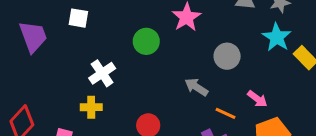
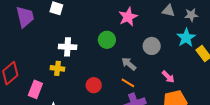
green circle: (146, 41) -> (107, 40), moved
white cross: (102, 73) -> (68, 47), turned 30
orange line: (225, 113) -> (128, 83), moved

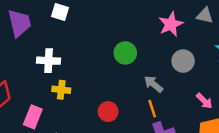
pink star: (128, 17) -> (171, 24), moved
white cross: (68, 47) -> (49, 61), moved
orange line: (128, 83) -> (152, 109), turned 40

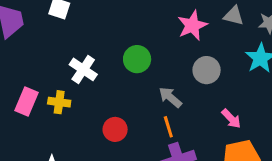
white cross: (49, 61) -> (83, 69), moved, turned 30
pink rectangle: (33, 117) -> (26, 102), moved

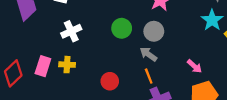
white cross: (83, 69) -> (71, 31), moved, turned 36
gray circle: (207, 70) -> (154, 31), moved

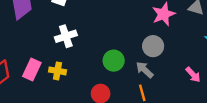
green circle: (122, 28) -> (114, 61), moved
pink arrow: (194, 66) -> (193, 75), moved

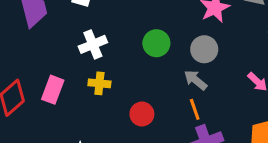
green circle: (114, 61) -> (156, 43), moved
yellow cross: (57, 71) -> (99, 83), moved

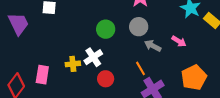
white cross: (93, 44) -> (93, 57), moved
gray arrow: (196, 80) -> (153, 46), moved

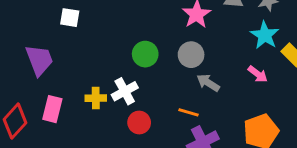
purple trapezoid: (18, 24) -> (39, 60), moved
pink arrow: (179, 41) -> (258, 74), moved
orange line: (140, 68) -> (189, 112), turned -48

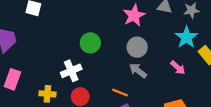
gray circle: (191, 55) -> (137, 47), moved
yellow cross: (96, 98) -> (47, 94), moved

